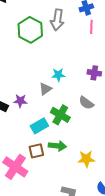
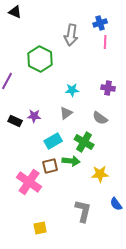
green hexagon: (30, 30) -> (40, 59), moved
gray triangle: (45, 89) -> (66, 113), moved
green cross: (60, 115) -> (84, 142), moved

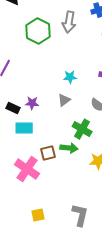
green hexagon: (40, 59) -> (38, 31), moved
cyan rectangle: (53, 141) -> (24, 128), moved, turned 30
gray L-shape: (83, 211) -> (80, 215), moved

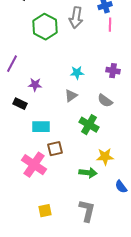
purple star: (32, 103) -> (35, 85), moved
cyan rectangle: (24, 128) -> (41, 127), moved
green arrow: (69, 148) -> (88, 173), moved

